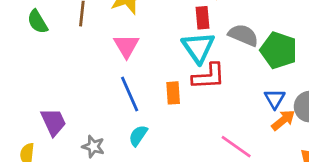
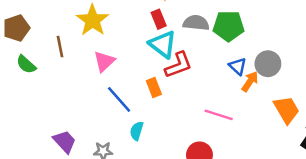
pink triangle: (126, 46) -> (104, 61), turned 35

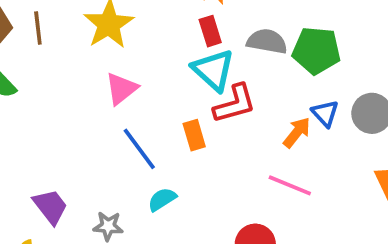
brown line: (60, 47) -> (38, 28), moved
orange arrow: (250, 81) -> (297, 132), moved
cyan semicircle: (137, 131) -> (162, 199), turned 36

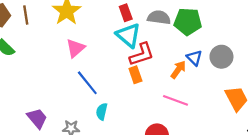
orange rectangle: (194, 135) -> (135, 75), moved
cyan semicircle: (162, 199) -> (102, 112), turned -42

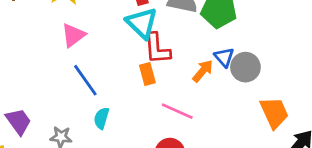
red L-shape: (142, 54) -> (157, 49), turned 100
gray circle: (221, 57) -> (245, 67), moved
pink line: (176, 100) -> (177, 111), moved

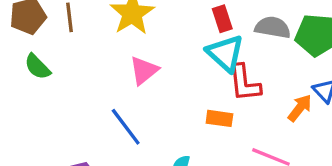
orange rectangle: (147, 74) -> (219, 118), moved, turned -65
blue line: (85, 80) -> (126, 127), moved

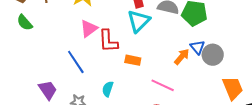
cyan triangle: (225, 53) -> (139, 21), turned 30
red L-shape: (244, 83) -> (108, 41), moved

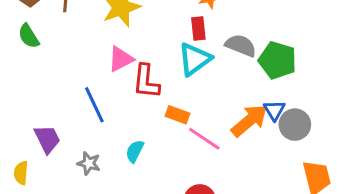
orange arrow: (182, 57) -> (249, 121), size x1.5
pink line: (163, 85) -> (204, 139), moved

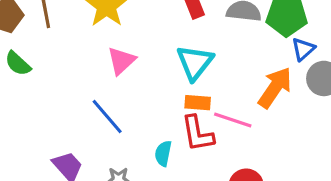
cyan triangle: (195, 59) -> (195, 62), moved
red L-shape: (146, 81) -> (197, 134), moved
blue triangle: (274, 110) -> (303, 49), moved, turned 35

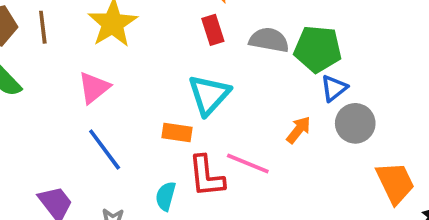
pink triangle: (121, 61) -> (94, 88), moved
orange arrow: (275, 88) -> (299, 130), size x0.6
orange rectangle: (198, 103) -> (177, 132), moved

